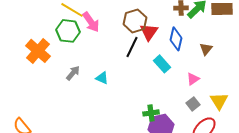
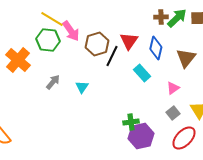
brown hexagon: (135, 21) -> (97, 44), moved
brown triangle: (206, 49) -> (186, 58), size x1.5
cyan triangle: (102, 78) -> (82, 87), turned 40

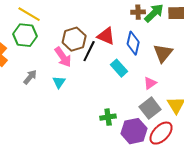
pink arrow: (71, 31) -> (63, 57), moved
red triangle: (129, 41) -> (106, 36), turned -42
gray square: (173, 113) -> (150, 108), size x1.5
purple hexagon: (141, 136) -> (134, 131), moved

